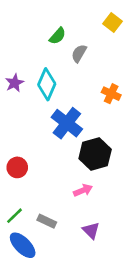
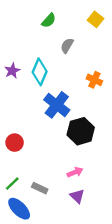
green semicircle: (57, 36) -> (49, 21), moved
pink arrow: (83, 190) -> (75, 172), moved

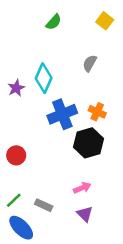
gray semicircle: (67, 46) -> (90, 63), moved
purple star: (12, 71) -> (16, 88), moved
orange cross: (94, 80) -> (97, 112), moved
blue cross: (57, 105) -> (62, 114), turned 30

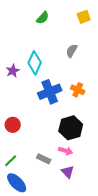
yellow square: (105, 21) -> (84, 17), turned 32
black hexagon: (88, 143) -> (71, 128), moved
pink arrow: (82, 188) -> (66, 151), turned 40
gray rectangle: (44, 205) -> (44, 159), moved

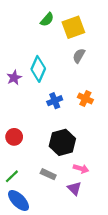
yellow square: (84, 17) -> (73, 27), moved, size x1.5
blue cross: (50, 92) -> (55, 101), size x0.6
black hexagon: (71, 128) -> (62, 142), moved
pink arrow: (66, 151) -> (81, 169), moved

